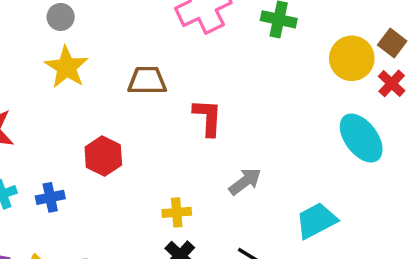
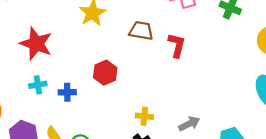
red L-shape: (208, 117) -> (177, 45), moved
gray arrow: (245, 182) -> (189, 124), moved

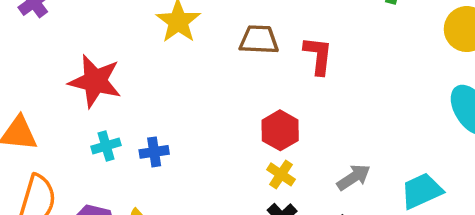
red hexagon: (105, 73) -> (280, 130), moved
yellow cross: (144, 116) -> (281, 174), turned 35

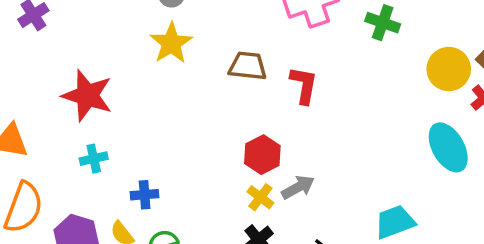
blue cross: (154, 152) -> (145, 195), moved
gray arrow: (354, 177) -> (298, 187), moved

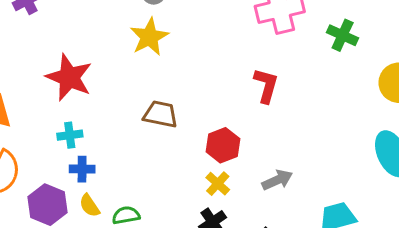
brown trapezoid: (248, 66) -> (161, 114), moved
gray arrow: (298, 187) -> (277, 180), moved
blue cross: (145, 195) -> (82, 169), moved

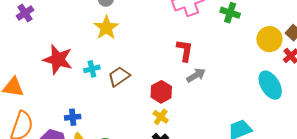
brown trapezoid: (161, 114) -> (119, 76), turned -40
cyan cross: (70, 135) -> (92, 69), moved
gray arrow: (277, 180) -> (196, 75), moved

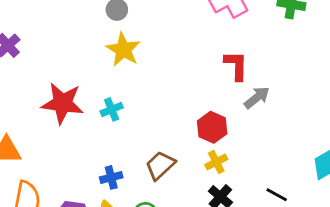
brown trapezoid: (119, 76) -> (160, 165), moved
blue cross: (73, 117) -> (111, 177), moved
yellow cross: (161, 117) -> (216, 162), turned 35

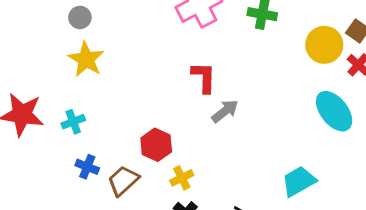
red hexagon: (212, 127) -> (156, 145), moved
blue cross: (111, 177) -> (87, 167), moved, turned 35

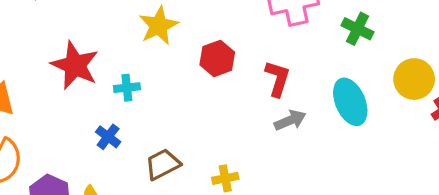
cyan ellipse: (334, 111) -> (350, 102), moved
red hexagon: (156, 145) -> (217, 58), moved
blue cross: (87, 167) -> (108, 137), moved

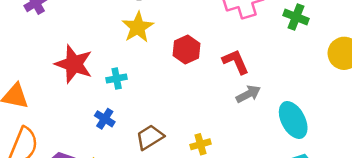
red L-shape: (278, 79) -> (236, 62), turned -36
cyan ellipse: (350, 102) -> (293, 120), moved

